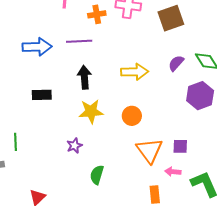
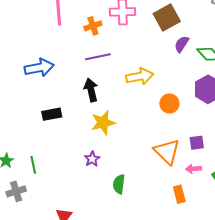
purple line: (79, 41) -> (98, 57), moved
purple semicircle: (176, 63) -> (182, 44), moved
orange circle: (132, 116) -> (169, 104), moved

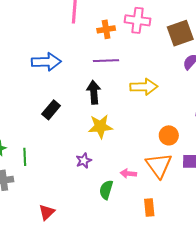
orange circle: (169, 104) -> (169, 135), moved
black rectangle: (52, 114) -> (51, 110), turned -48
pink arrow: (194, 169) -> (128, 174), moved
orange rectangle: (179, 194) -> (149, 208), moved

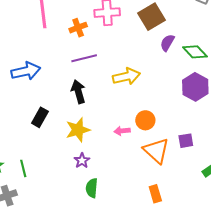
yellow star: (100, 126) -> (78, 130), moved
orange circle: (169, 135) -> (145, 120), moved
pink arrow: (128, 174) -> (122, 131), moved
green semicircle: (106, 190) -> (92, 188), moved

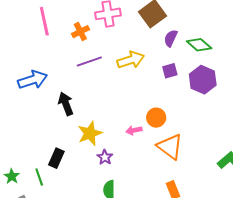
yellow arrow: (126, 76) -> (131, 60), moved
black arrow: (78, 92) -> (66, 104), moved
black rectangle: (40, 117) -> (56, 158), moved
purple square: (186, 141) -> (170, 71), moved
purple star: (82, 161) -> (105, 157), moved

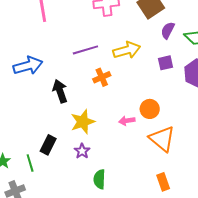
orange cross: (80, 32) -> (102, 77), moved
purple star: (105, 157) -> (82, 151), moved

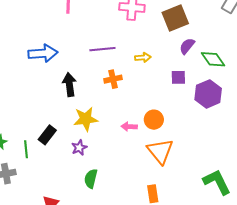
yellow arrow: (127, 50) -> (143, 57), size x0.6

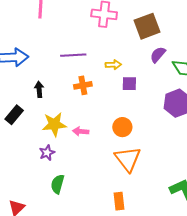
purple square: (178, 77) -> (129, 84), moved
black arrow: (69, 85) -> (39, 89), size x0.7
pink arrow: (129, 127) -> (81, 131), moved
black rectangle: (47, 135) -> (14, 115), moved

